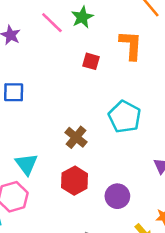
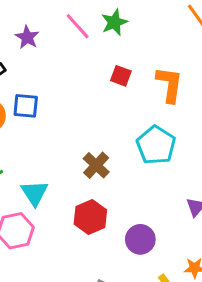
orange L-shape: (131, 45) -> (169, 84), moved

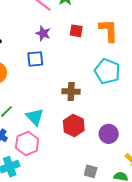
purple star: (27, 37) -> (43, 33), moved
blue square: (26, 106) -> (35, 59), moved
brown cross: (96, 165) -> (71, 91), turned -30

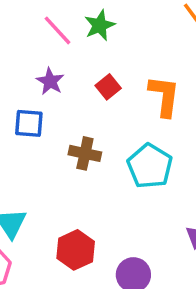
red square: (76, 31) -> (108, 87), turned 32
brown cross: (71, 91) -> (85, 153), moved

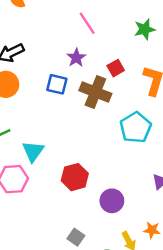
green star: (100, 25) -> (145, 29), moved
brown cross: (85, 153) -> (95, 92), moved, size x1.4

